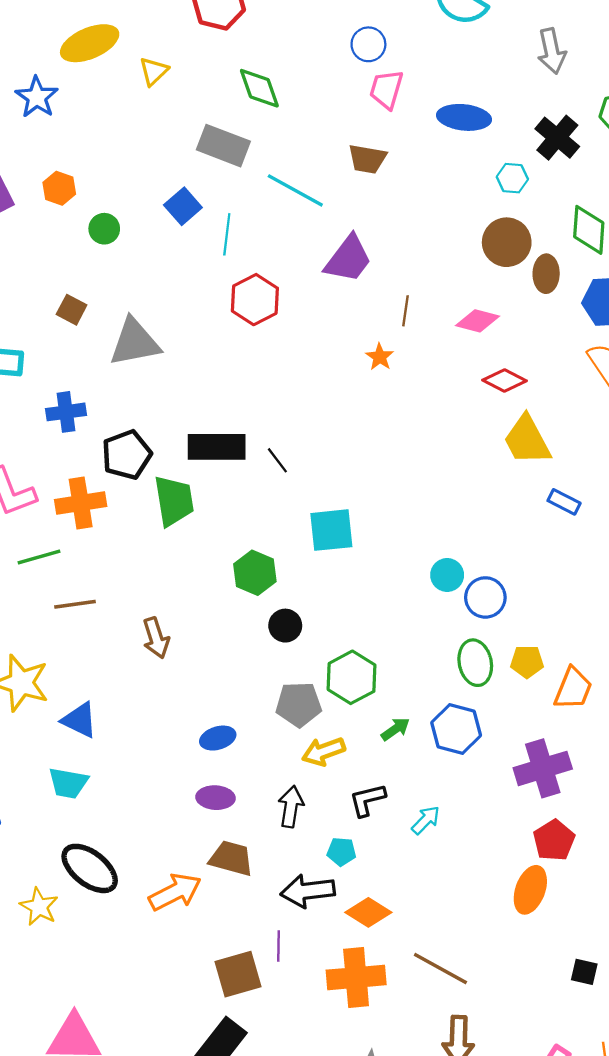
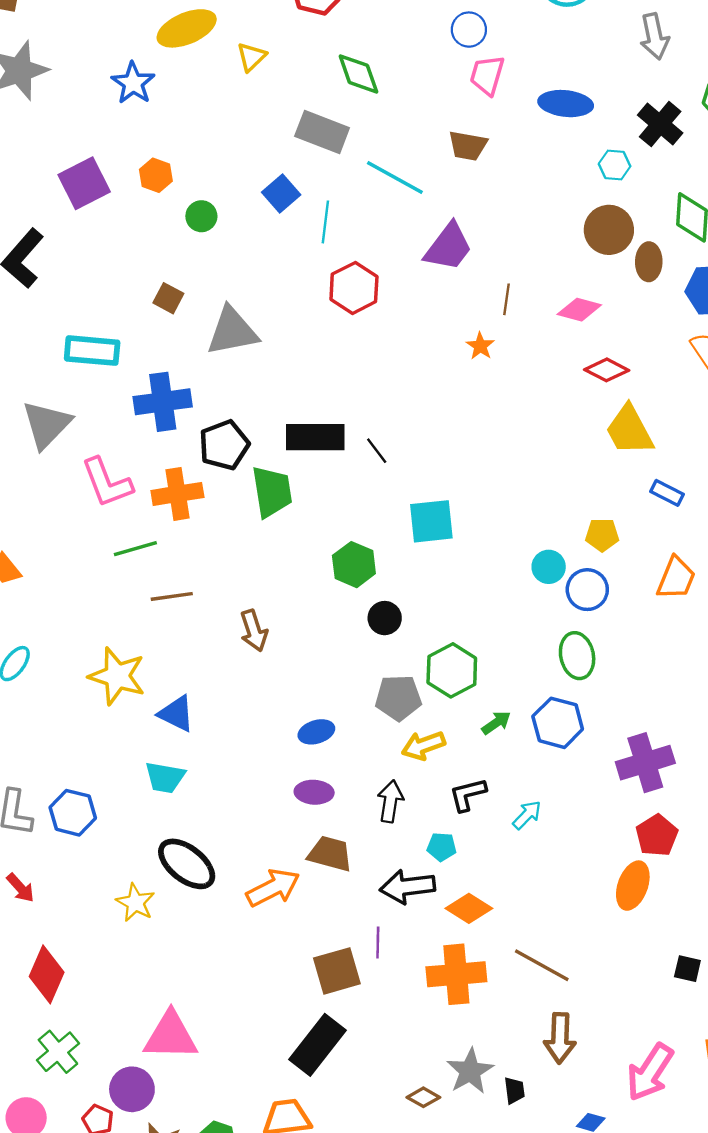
blue cross: (66, 412) -> (163, 402), size x1.4
yellow pentagon: (527, 662) -> (602, 535), moved
orange trapezoid: (573, 689) -> (676, 578), moved

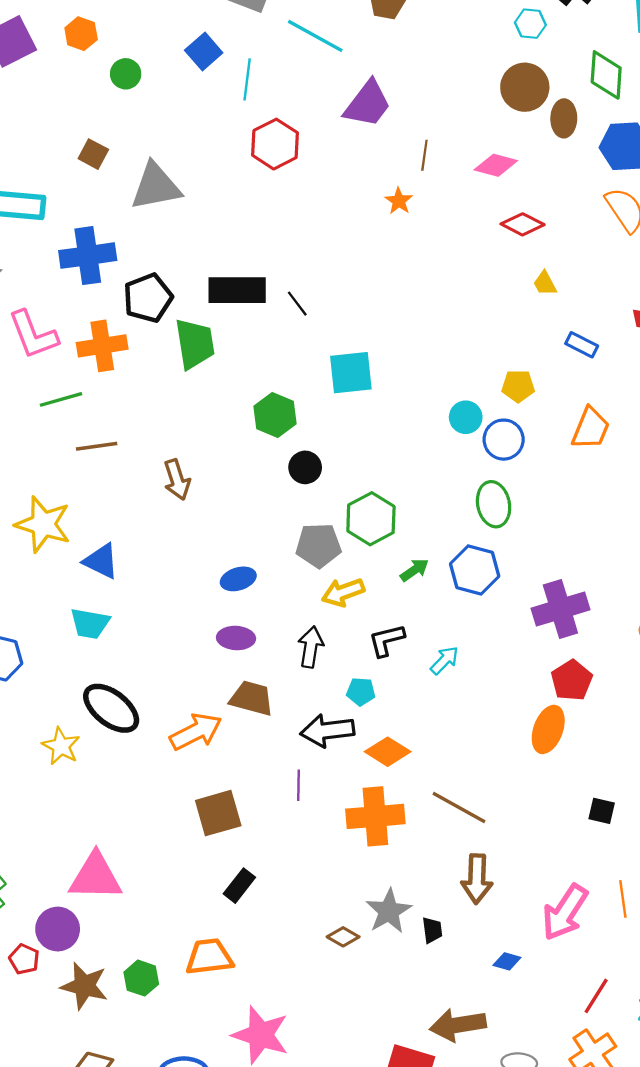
yellow trapezoid: (629, 430) -> (545, 283), size x0.5
brown square: (337, 971) -> (218, 813), moved
black rectangle: (318, 1045) -> (239, 886), size x0.6

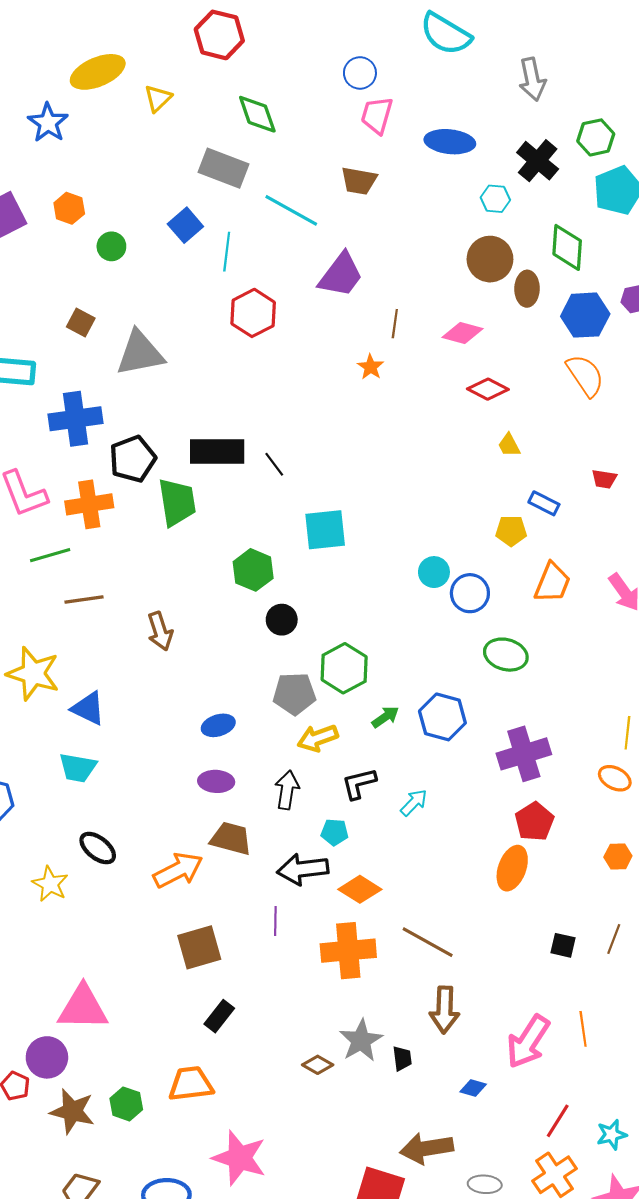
yellow pentagon: (518, 386) -> (511, 531), moved
green ellipse: (494, 504) -> (506, 655), moved, turned -63
black ellipse: (111, 708) -> (98, 848), size x0.7

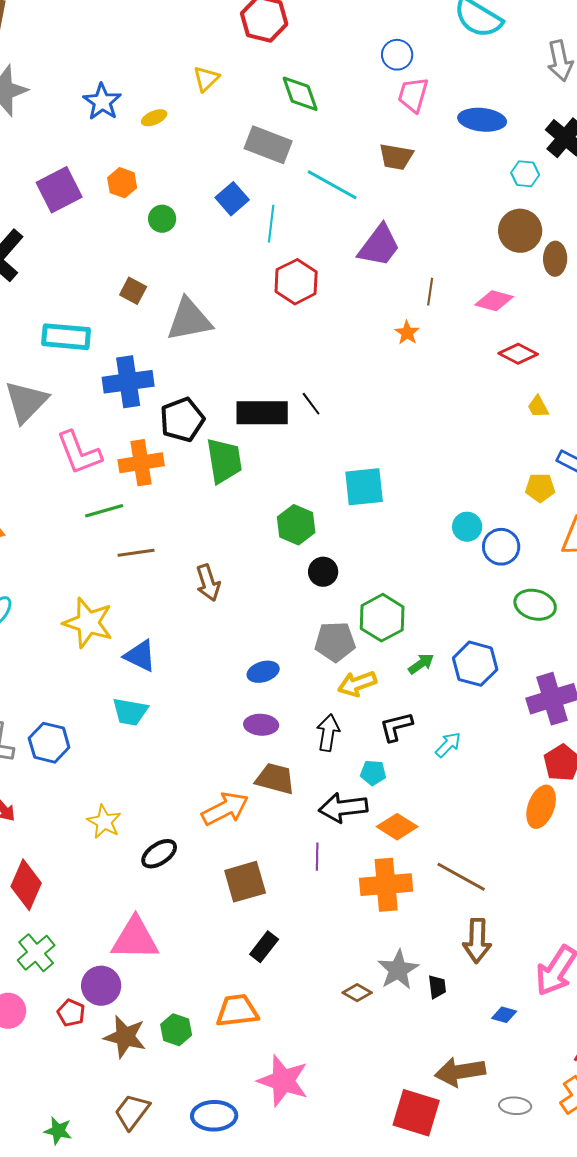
yellow ellipse: (98, 72) -> (154, 118), moved, size x0.5
black line: (274, 464) -> (311, 404), moved
black ellipse: (98, 848) -> (159, 854), moved, turned -72

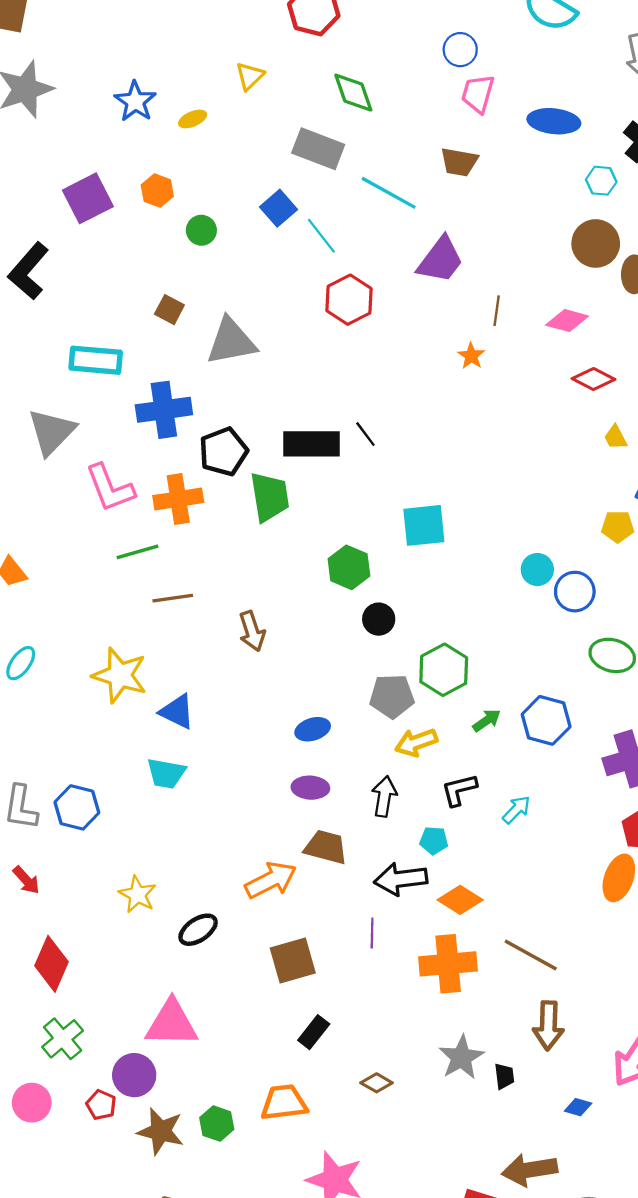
cyan line: (271, 224) -> (321, 236), turned -45
brown diamond: (357, 993) -> (377, 1083), moved

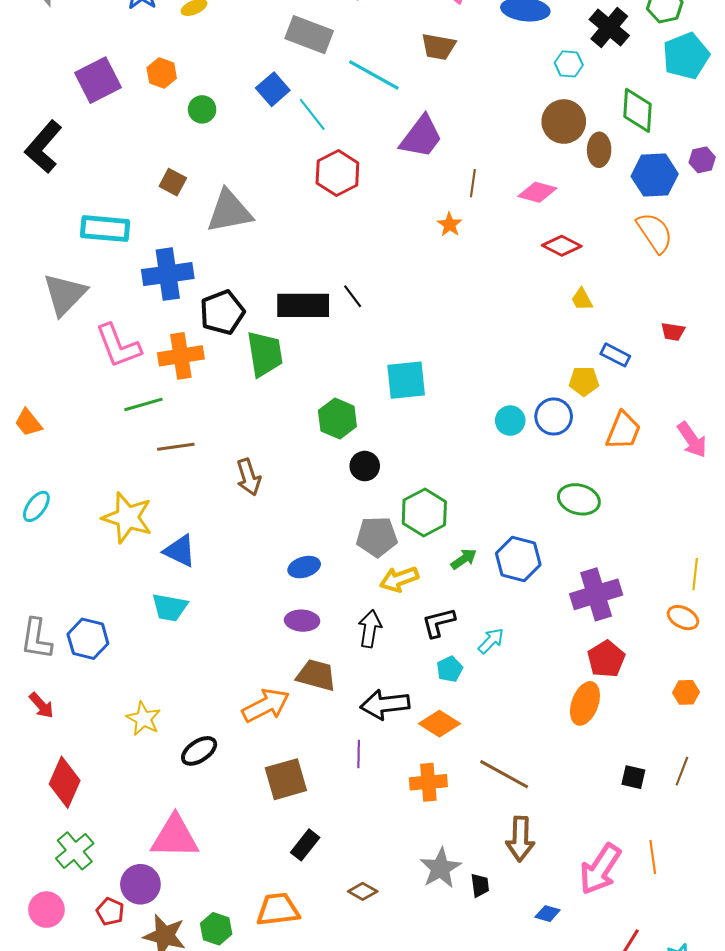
blue circle: (575, 592) -> (554, 417), moved
cyan pentagon: (434, 840) -> (450, 669), moved, turned -30
orange cross: (448, 964) -> (428, 782), size x0.7

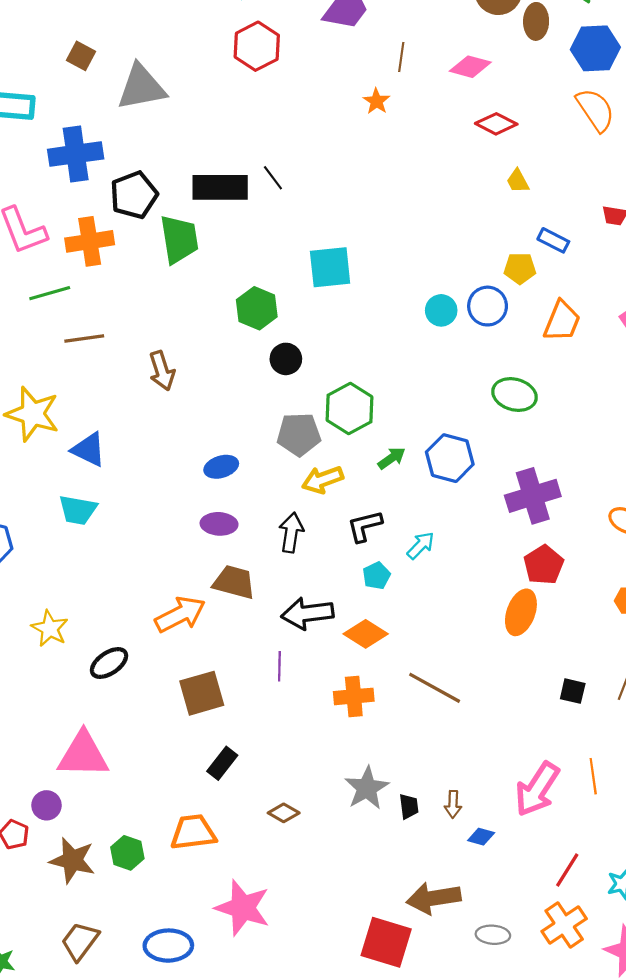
brown arrow: (520, 839) -> (453, 804), moved, size x0.6
purple circle: (140, 884) -> (46, 805), size x0.7

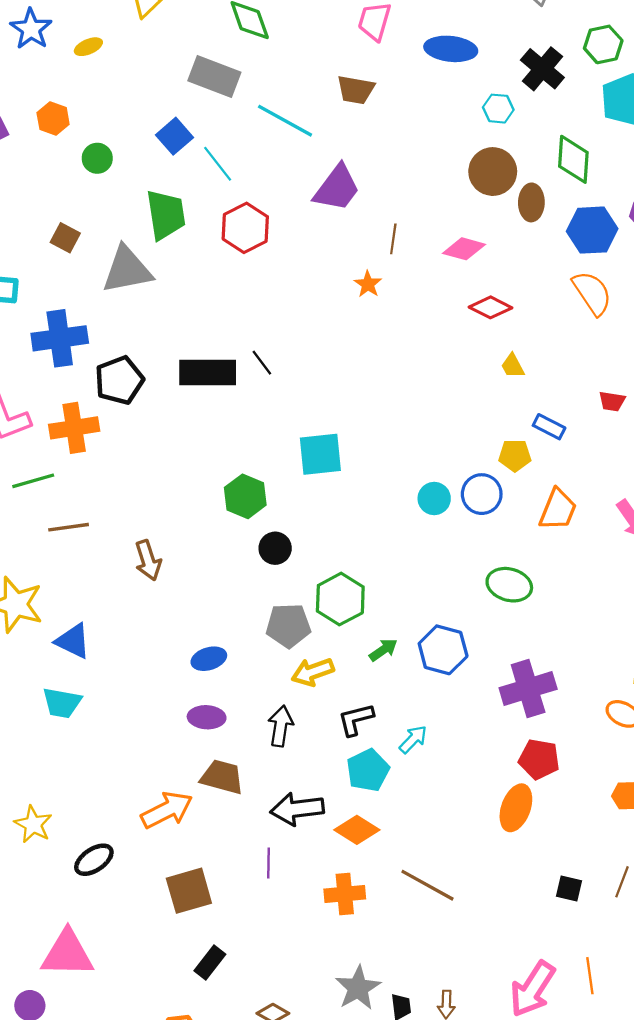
green trapezoid: (179, 239) -> (166, 215), moved
red pentagon: (544, 565) -> (539, 759), turned -30
cyan pentagon: (376, 576) -> (368, 770), size x1.5

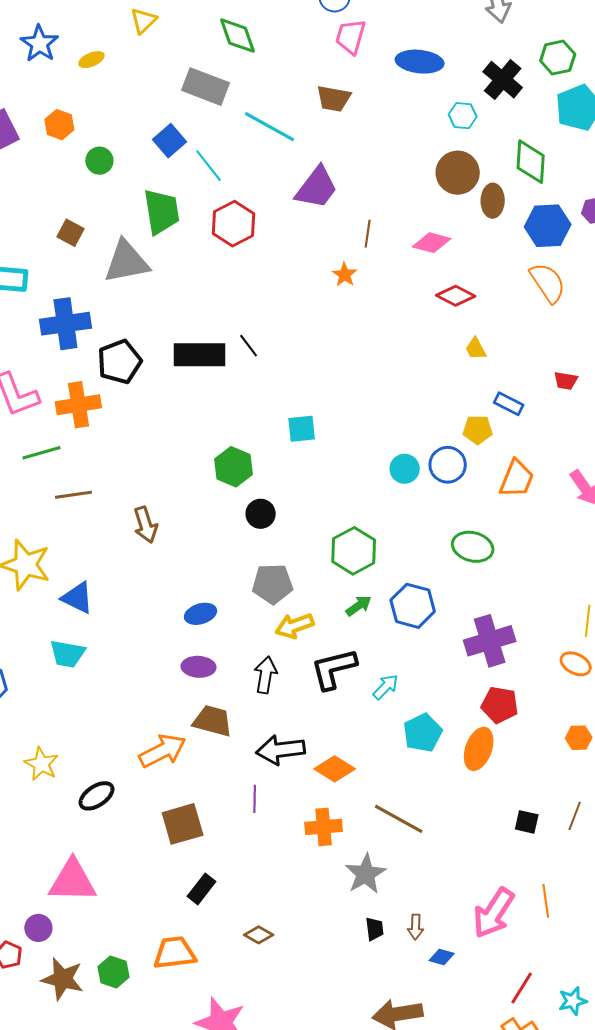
cyan square: (320, 454) -> (302, 429), size x0.7
green hexagon: (340, 599) -> (354, 551), moved
black L-shape: (356, 719) -> (334, 669), size x1.4
cyan pentagon: (368, 770) -> (423, 733), moved
gray star: (358, 988) -> (366, 874), moved

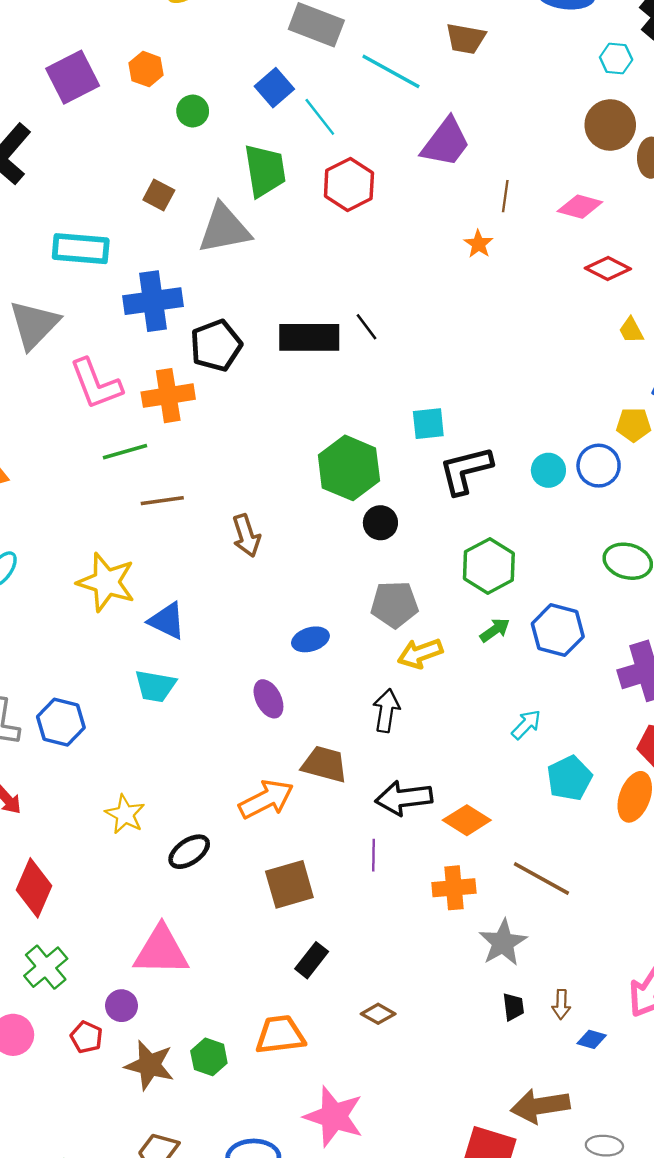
green hexagon: (234, 467) -> (349, 468), size x1.4
purple ellipse: (199, 667) -> (268, 699), moved, turned 60
black L-shape: (334, 669) -> (466, 470), moved

